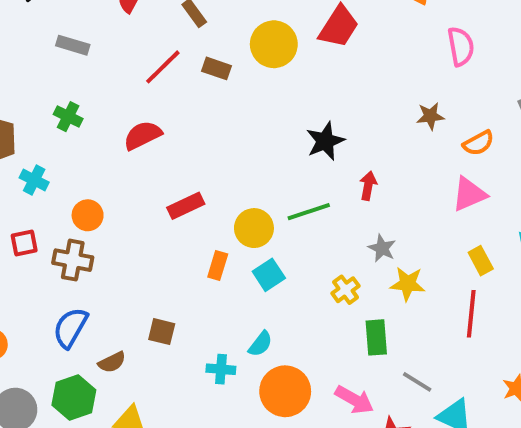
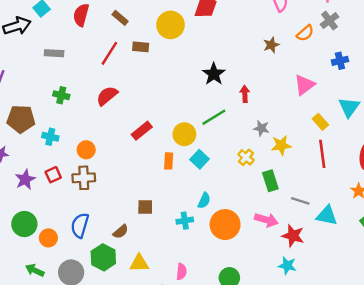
orange semicircle: (478, 143) -> (305, 33), moved
blue semicircle: (70, 328) -> (80, 225), moved

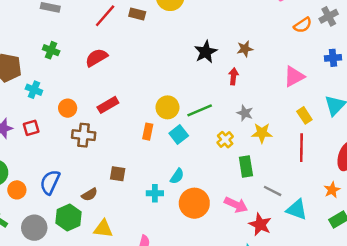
brown star: (271, 45) -> (245, 49), moved
green line: (214, 117) -> (200, 110), moved
red rectangle: (142, 131) -> (108, 105), moved
brown cross: (84, 178) -> (84, 135), moved

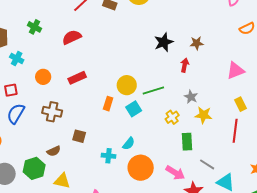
brown cross: (84, 135) -> (52, 112), moved
blue semicircle: (50, 182) -> (16, 114), moved

